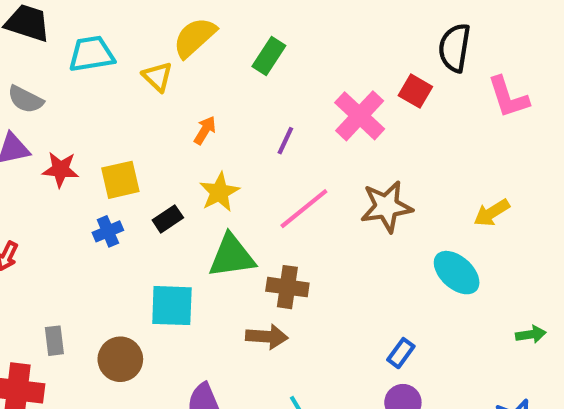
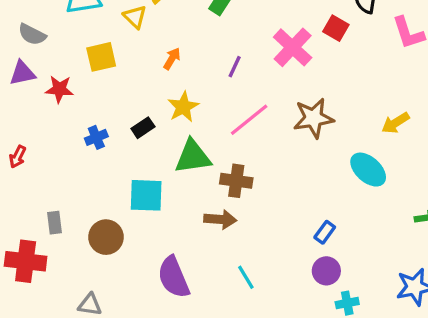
yellow square: (120, 180) -> (101, 57), moved

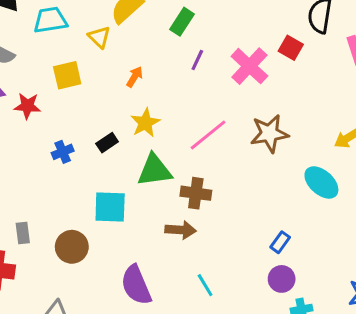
purple line: (235, 67) -> (197, 60), moved

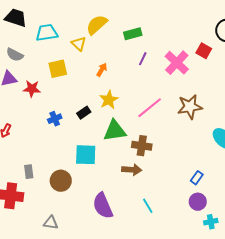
green rectangle: (182, 22) -> (133, 34), turned 42

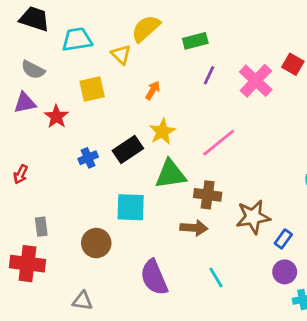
red star: (32, 89) -> (56, 117), turned 30
brown star: (190, 107) -> (253, 217), moved
black rectangle: (84, 113) -> (128, 150), size x1.5
gray rectangle: (29, 172) -> (41, 227), moved

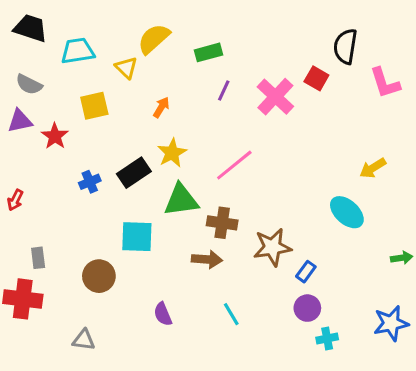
purple semicircle: (154, 277) -> (163, 314), size x0.6

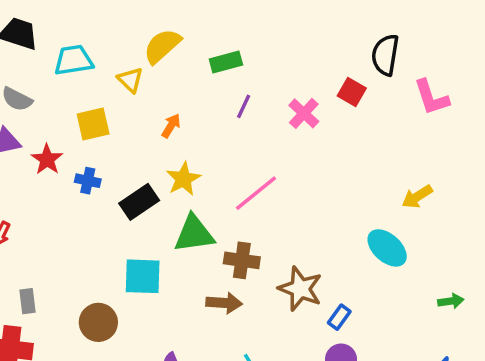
pink cross: (275, 97) -> (304, 113), size x0.7
blue cross: (90, 182) -> (88, 181), moved, turned 35
brown star: (272, 247) -> (300, 289), turned 30

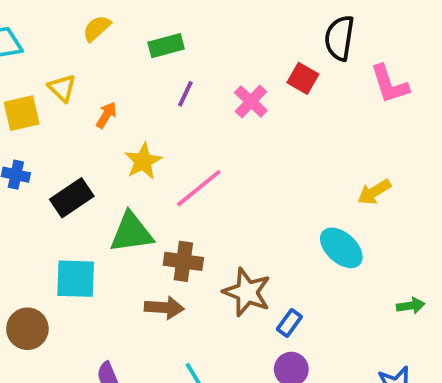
yellow semicircle: (162, 46) -> (97, 28), size x0.7
yellow triangle: (130, 80) -> (62, 88), moved
yellow star: (183, 179) -> (143, 161), moved

